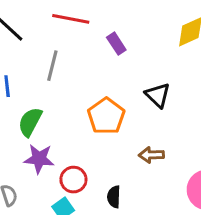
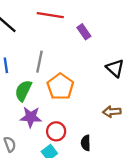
gray line: (52, 66) -> (39, 62), moved
orange pentagon: (106, 116) -> (60, 87), moved

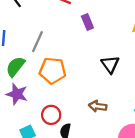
orange pentagon: (60, 87) -> (53, 71), turned 30
red circle: (56, 131) -> (51, 115), moved

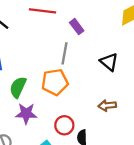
gray line: (37, 42) -> (64, 53), moved

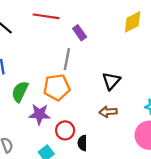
black triangle: (109, 62) -> (111, 81), moved, turned 30
purple star: (26, 114) -> (39, 114), moved

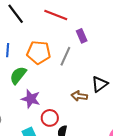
orange pentagon: (57, 87) -> (39, 52), moved
brown arrow: (108, 112) -> (79, 96), moved

